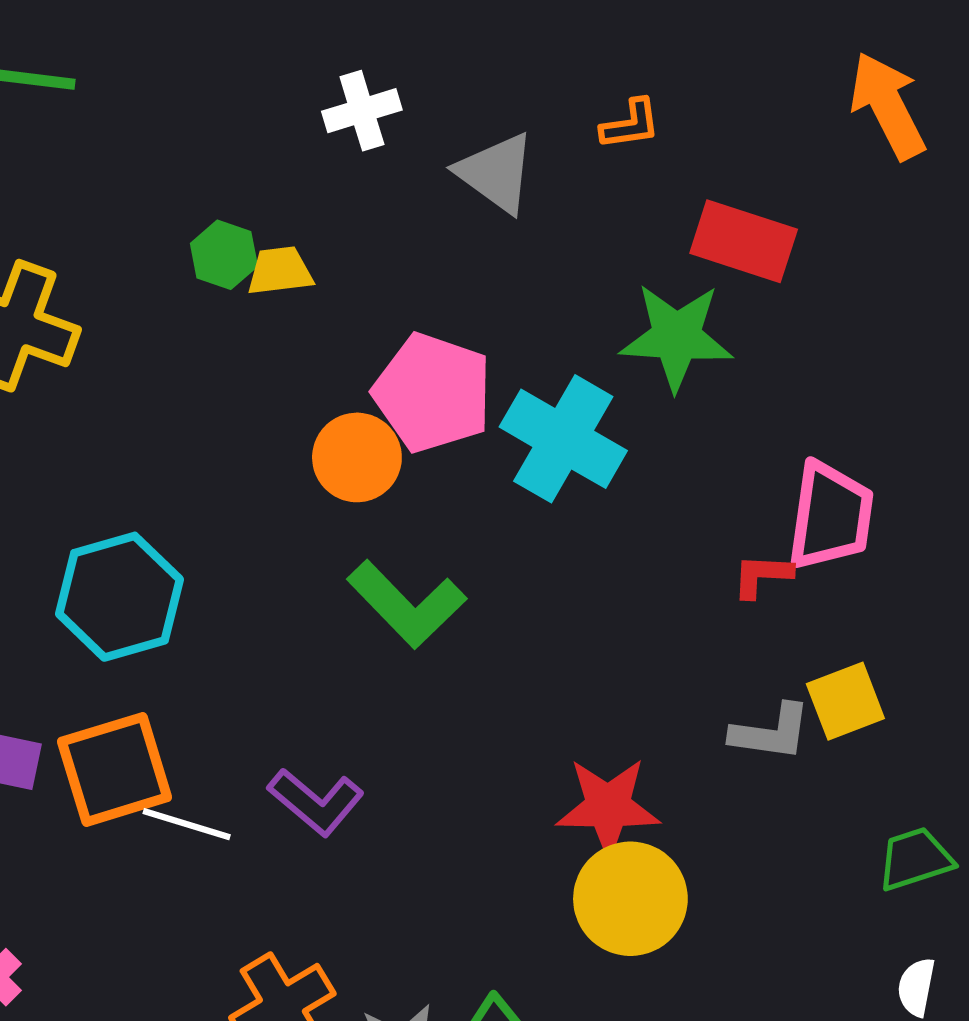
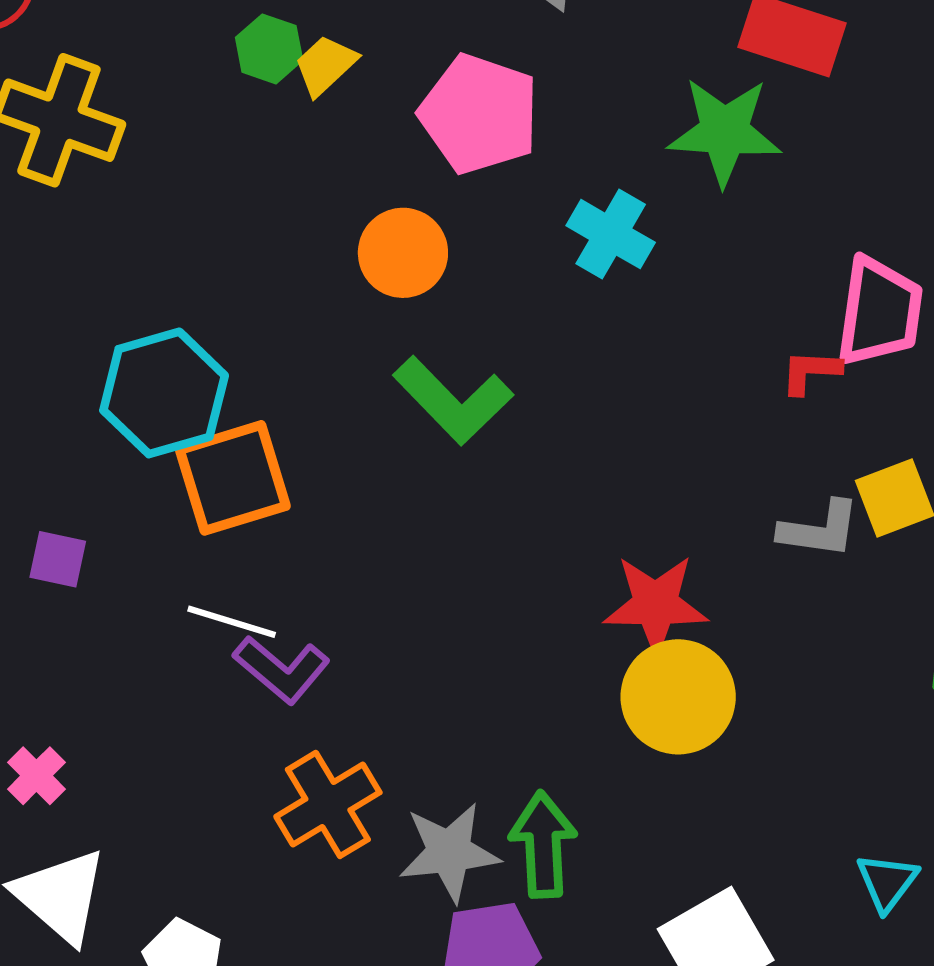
yellow trapezoid: (280, 271) -> (325, 65), turned -36
pink pentagon: (433, 393) -> (479, 114), moved
cyan cross: (563, 439) -> (611, 234), size x0.7
orange square: (115, 769) -> (233, 478), moved
purple L-shape: (316, 802) -> (282, 669), moved

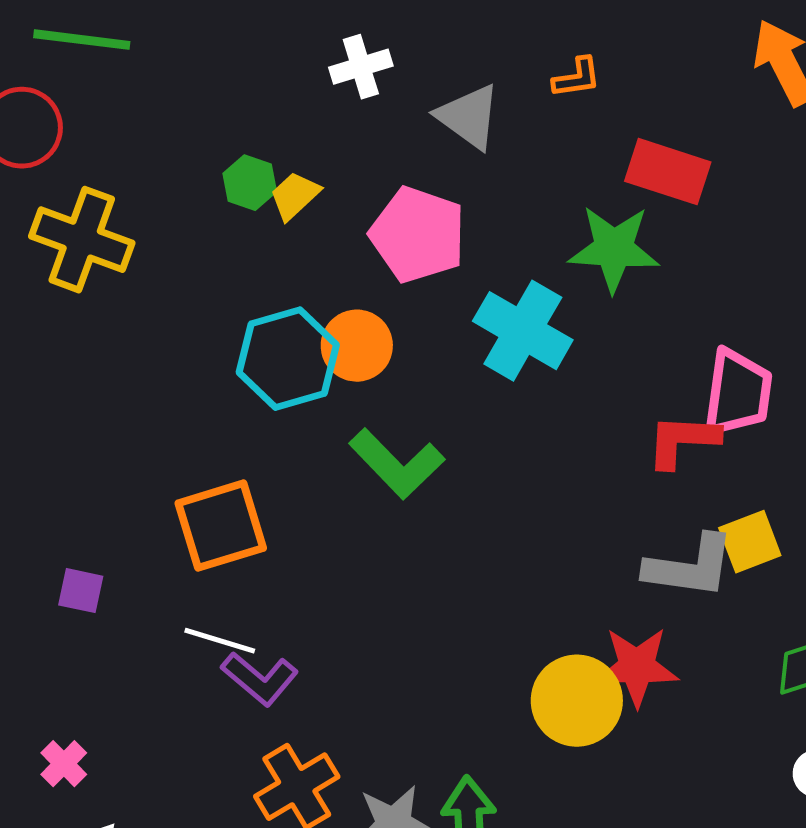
cyan cross: (611, 234) -> (523, 331), size x1.4
red L-shape: (811, 372) -> (683, 441), size x1.5
cyan hexagon: (164, 393) -> (288, 359), moved
gray L-shape: (820, 529) -> (690, 567), size x1.4
red star: (656, 604) -> (637, 667), moved

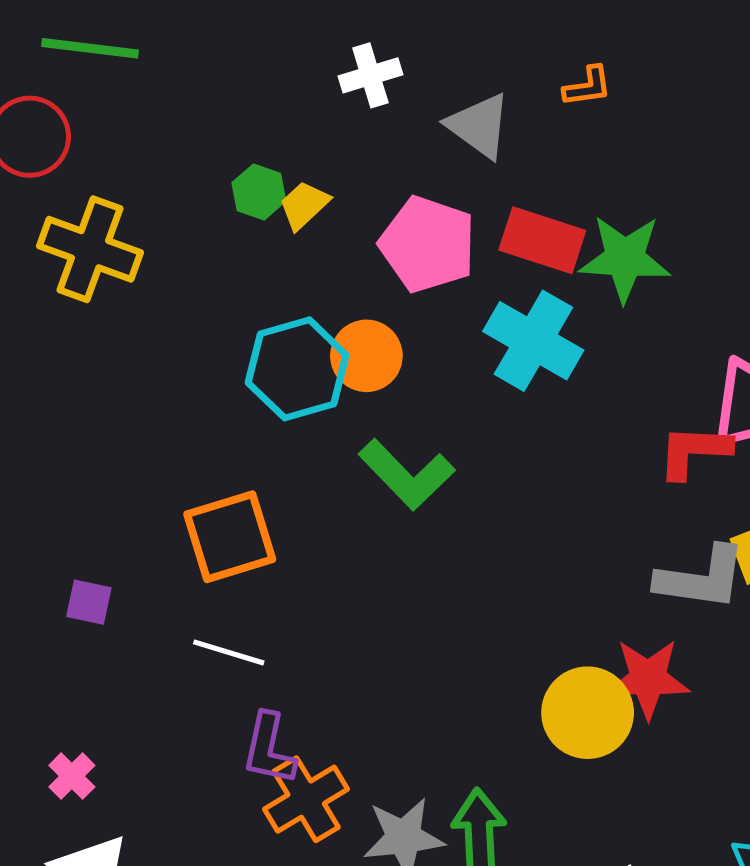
red rectangle: (668, 172) -> (542, 240), moved
purple L-shape: (260, 679) -> (269, 749), moved, turned 62

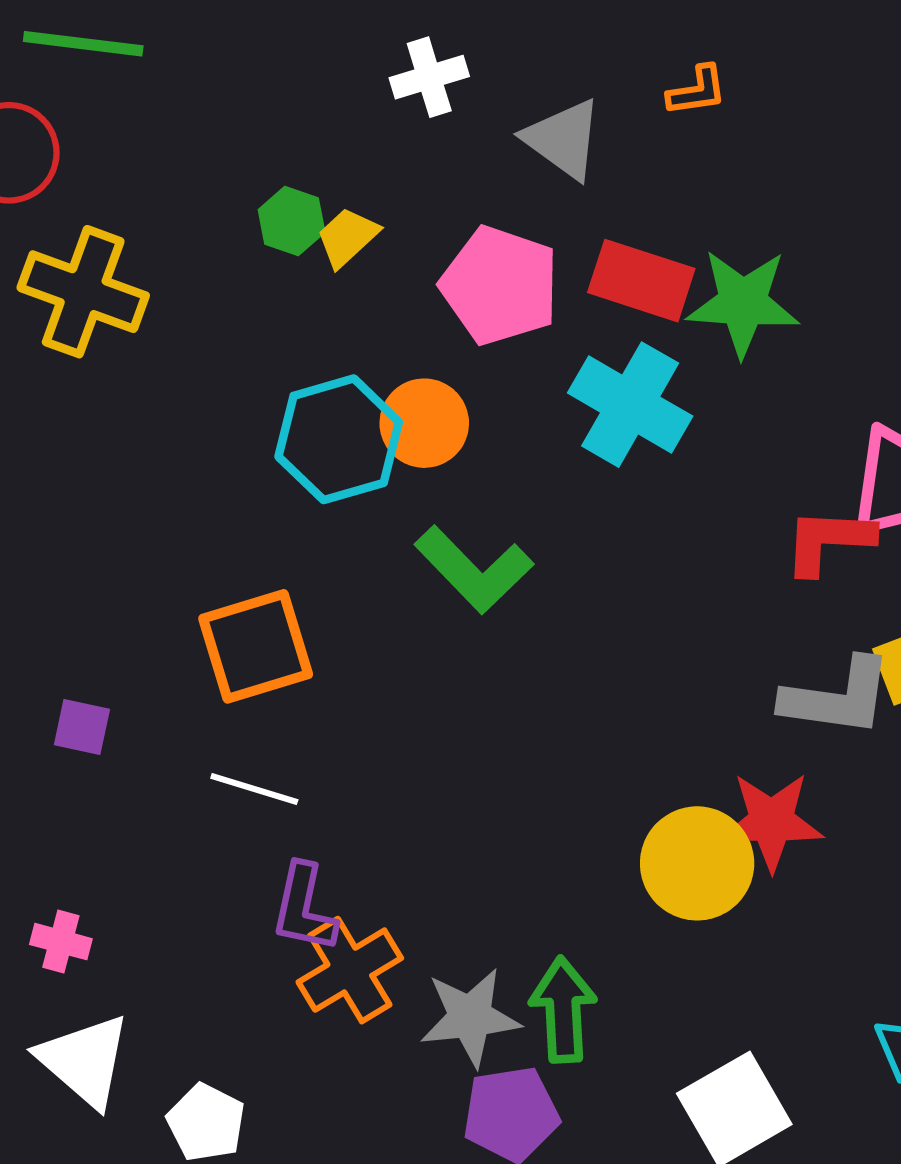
pink cross: (72, 776) -> (61, 942), turned -30

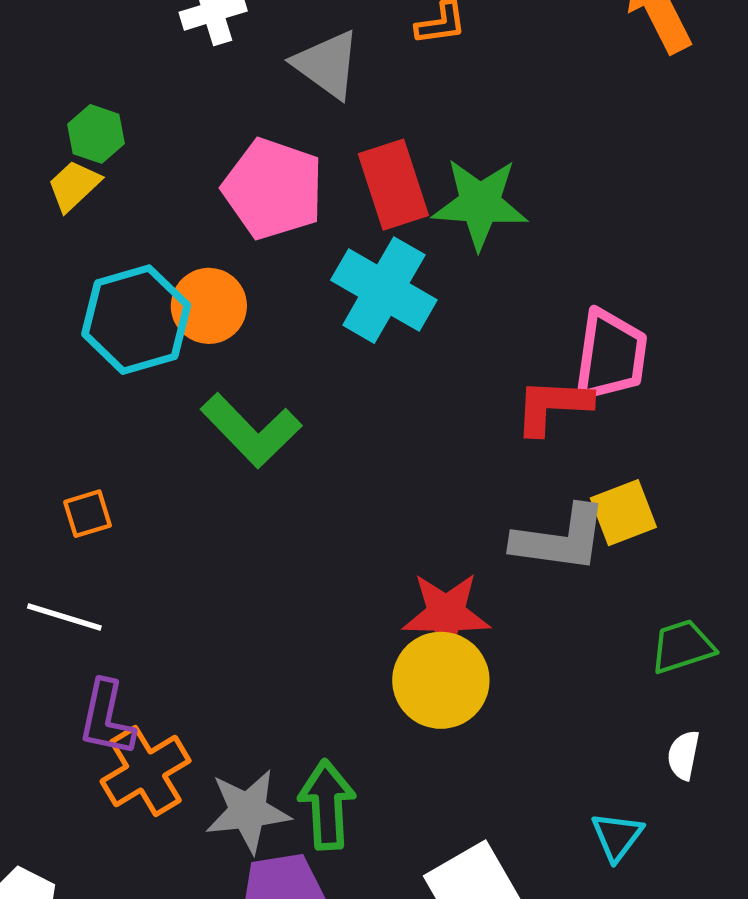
yellow trapezoid: (347, 237) -> (74, 186), moved
red rectangle: (641, 281) -> (393, 185), turned 54
orange square: (256, 646) -> (88, 514), moved, size x0.5
red star: (771, 821) -> (446, 614), moved

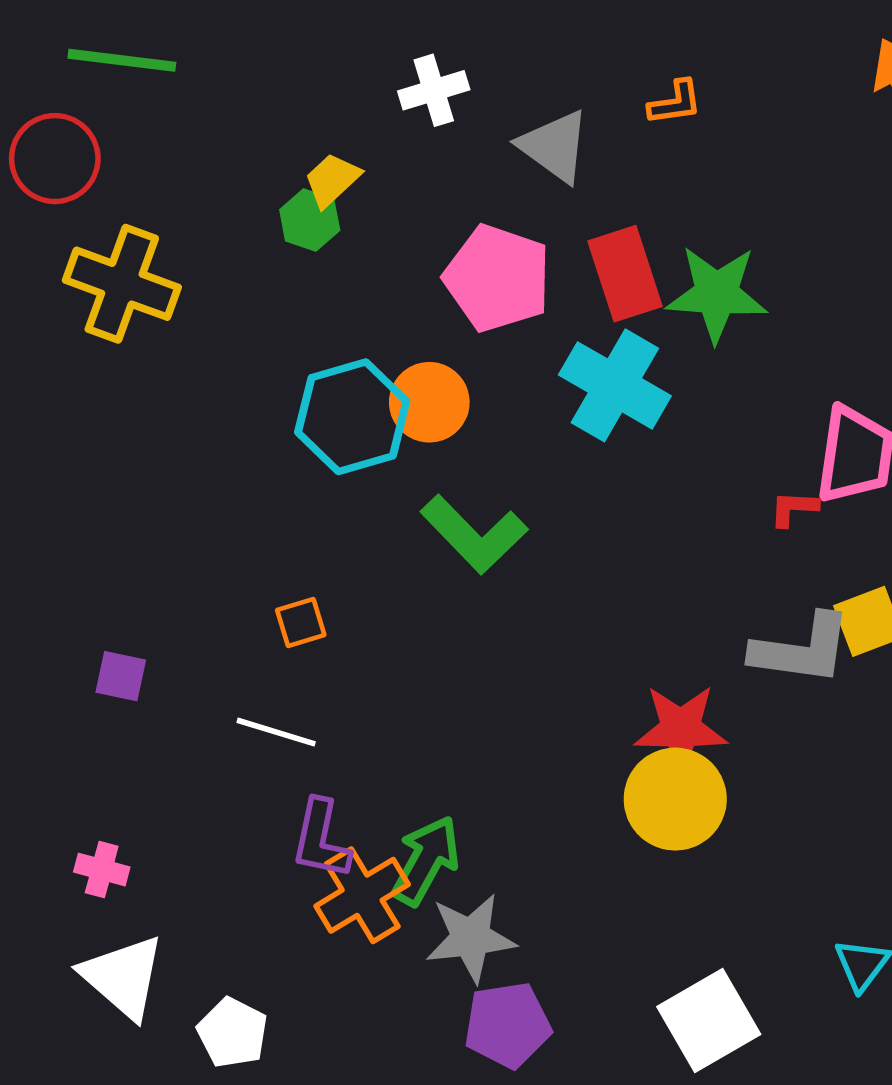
yellow trapezoid: (74, 186) -> (332, 180), moved
red L-shape: (553, 406) -> (794, 508), size x0.6
green arrow: (327, 805) -> (426, 861), moved, turned 32

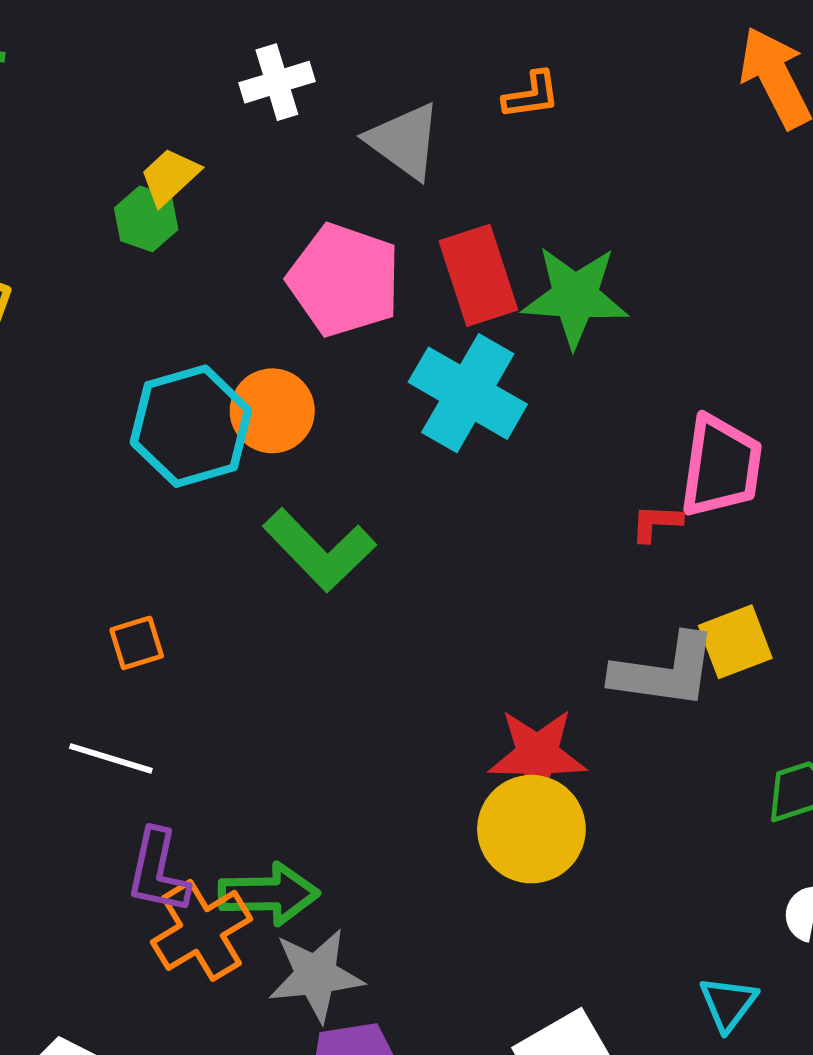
green arrow: (426, 861) -> (269, 894), turned 60

